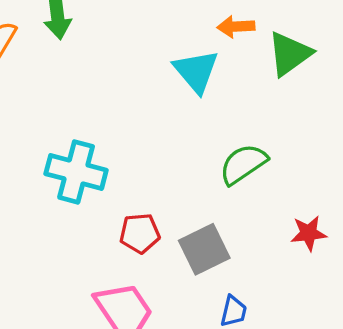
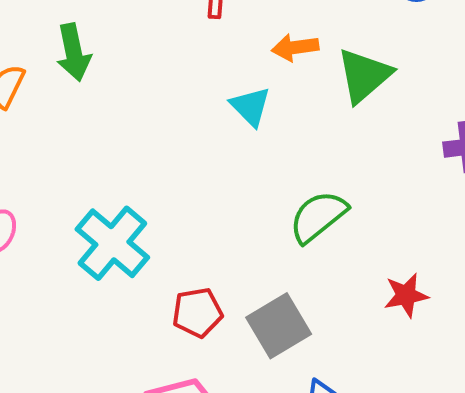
cyan triangle: (196, 71) -> (250, 106), size x0.7
cyan cross: (76, 172) -> (112, 243), turned 30

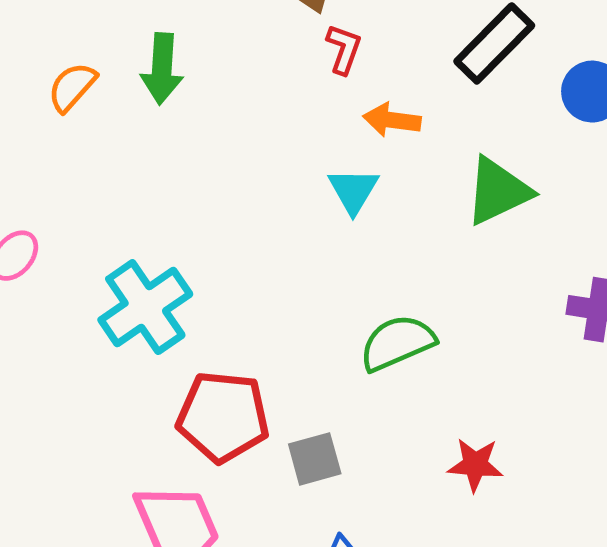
orange arrow: (295, 47) -> (392, 120), moved
red pentagon: (197, 313) -> (223, 417), size x1.5
gray square: (279, 326) -> (315, 459), size x0.7

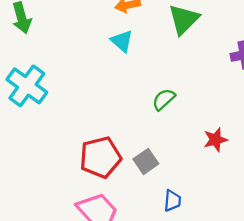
cyan cross: (145, 307) -> (27, 86), moved
green semicircle: (397, 343) -> (164, 99), size x0.7

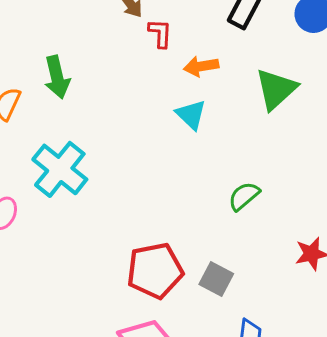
gray square: (146, 161) -> (216, 279), turned -30

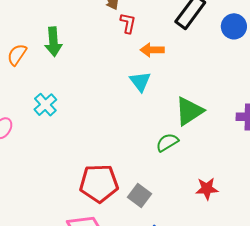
green triangle: (276, 89) -> (189, 111), moved
cyan cross: (60, 169) -> (45, 105), size x0.6

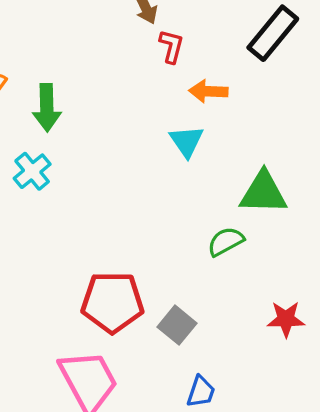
green arrow: (53, 42) -> (47, 108), moved
green triangle: (189, 111) -> (263, 193), turned 32

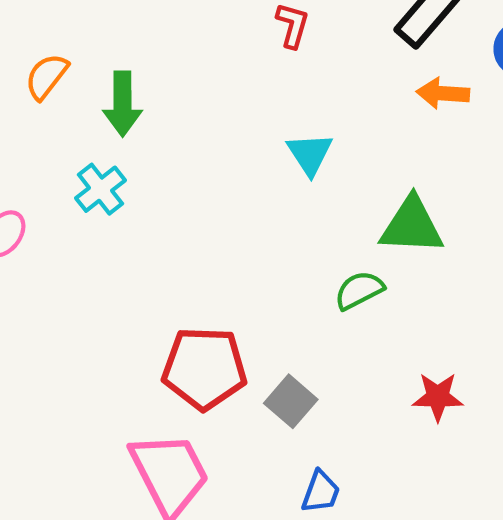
orange arrow: (208, 91) -> (443, 93), moved

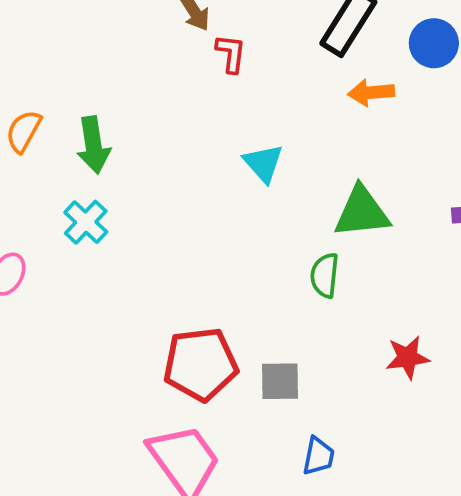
green semicircle: (359, 290) -> (325, 275), turned -48
gray square: (291, 401) -> (280, 381), turned -33

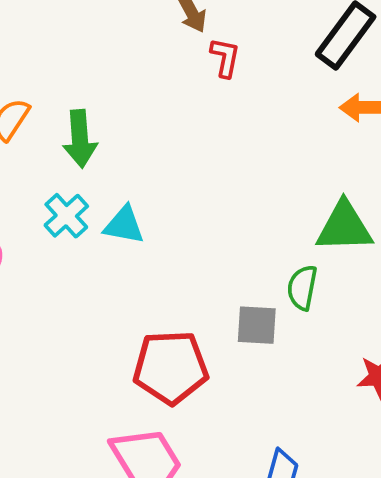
cyan triangle: (263, 163) -> (124, 225), moved, turned -42
gray square: (280, 381) -> (257, 325), moved

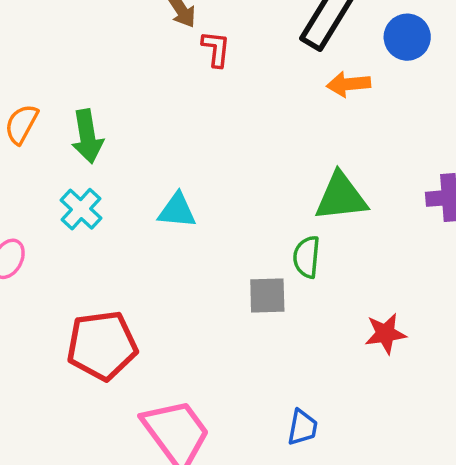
cyan triangle: (124, 225) -> (177, 211), moved
red pentagon: (171, 367) -> (102, 345), moved

